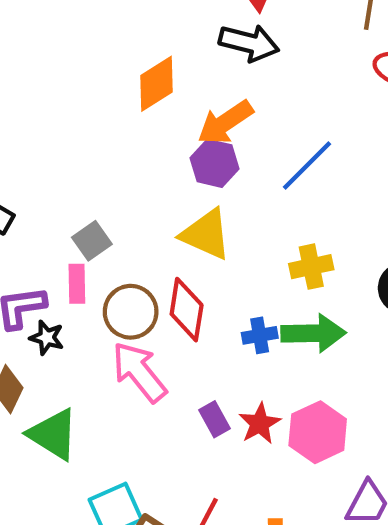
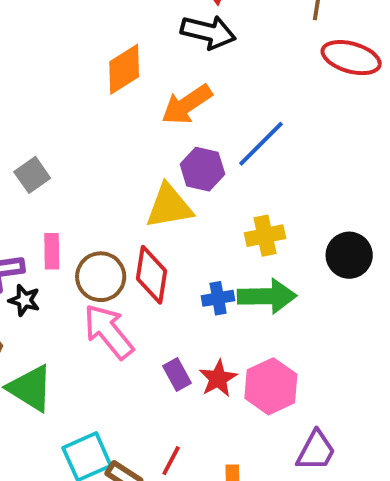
purple hexagon: (214, 163) -> (202, 169), moved
yellow triangle: (206, 234) -> (169, 206), turned -34
gray square: (92, 241) -> (32, 175), moved

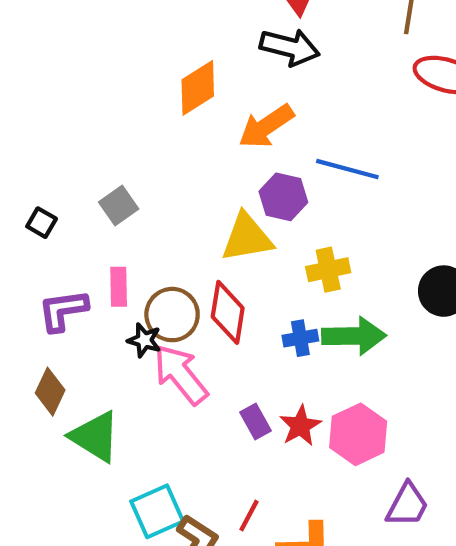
blue line: (261, 144) -> (347, 169), turned 60
gray square: (32, 175) -> (119, 205), moved
yellow cross: (265, 236) -> (328, 270), moved
black star: (24, 300) -> (144, 340), moved

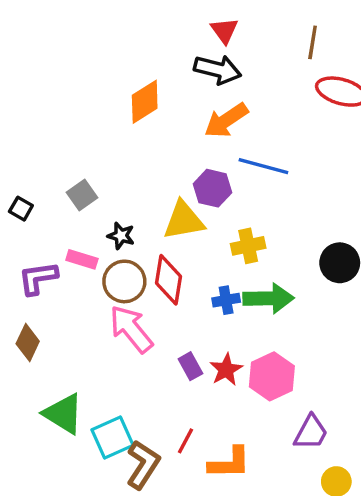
orange arrow: (266, 126) -> (226, 120), moved
pink rectangle: (119, 287) -> (82, 259), turned -72
black star: (144, 340) -> (121, 236), moved
green triangle: (95, 436) -> (63, 414), moved

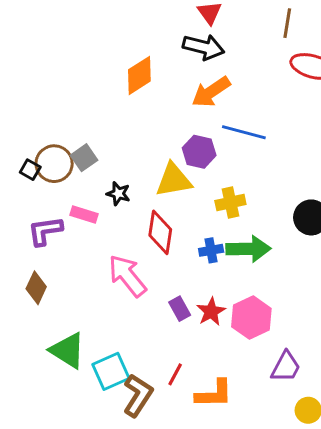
brown circle: (124, 281) -> (54, 164), moved

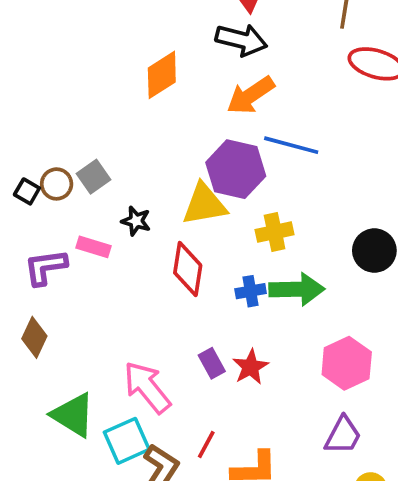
purple hexagon: (199, 152) -> (236, 169), size x1.4
brown circle: (54, 164) -> (57, 184), size x0.7
pink arrow: (127, 276) -> (147, 387), moved
pink hexagon: (251, 318) -> (347, 363), moved

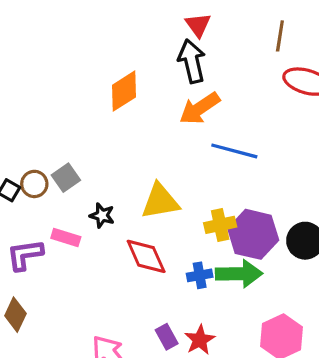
black arrow: (241, 40) -> (192, 61), turned -117
purple hexagon: (236, 169) -> (253, 234), moved
red diamond: (188, 269) -> (146, 256), turned -33

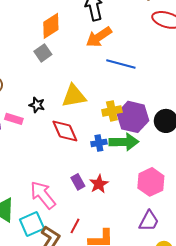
gray square: (66, 178) -> (43, 53), moved

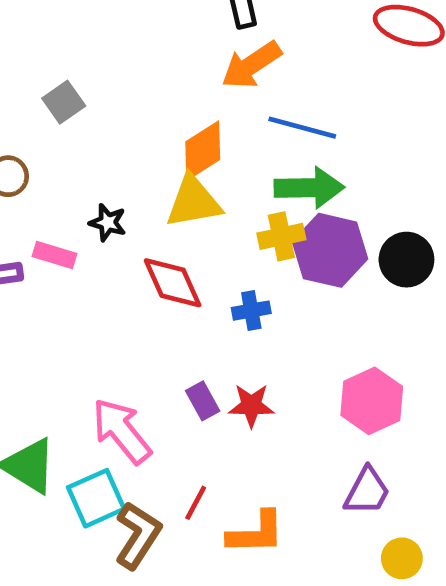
orange diamond: (51, 26) -> (203, 151), moved
gray square: (43, 53) -> (64, 102), moved
green arrow: (124, 142) -> (309, 188), moved
red star: (99, 184) -> (251, 405), turned 30

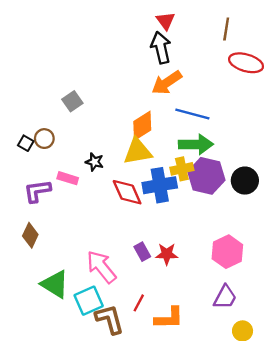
blue cross: (251, 311) -> (160, 185), moved, size x1.8
brown L-shape: (138, 535) -> (110, 319), turned -48

